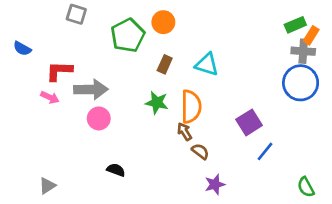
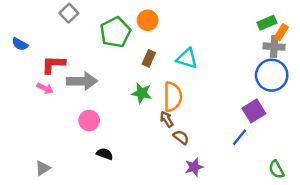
gray square: (76, 14) -> (69, 13), turned 30
pink circle: (99, 118) -> (89, 121), moved
purple square: (249, 122) -> (254, 111), moved

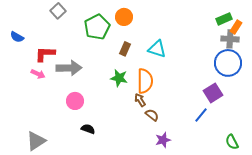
gray triangle: (43, 168) -> (36, 141), size x1.5

